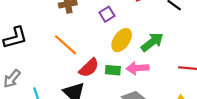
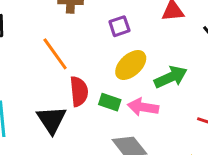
red semicircle: (89, 68) -> (79, 91), turned -65

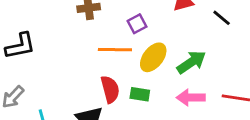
orange line: (55, 54) -> (115, 50), moved, turned -44
pink arrow: (143, 107) -> (191, 97), moved

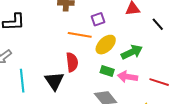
green rectangle: (140, 94) -> (107, 71), moved

